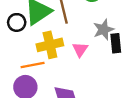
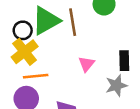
gray star: (104, 29) -> (116, 85), moved
yellow cross: (50, 45) -> (25, 52), moved, turned -30

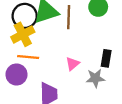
black circle: (23, 30) -> (25, 16), size x1.5
pink triangle: (87, 64) -> (73, 64), moved

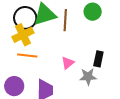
purple circle: (17, 75) -> (14, 86), moved

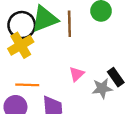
orange line: (27, 56) -> (27, 85), moved
black rectangle: (98, 59) -> (116, 77), moved, turned -42

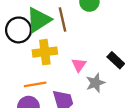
yellow cross: (21, 45) -> (45, 52), moved, turned 35
gray star: (102, 88) -> (95, 83), moved

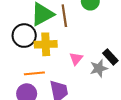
black circle: (19, 30) -> (24, 36), moved
gray star: (95, 83) -> (99, 68), moved

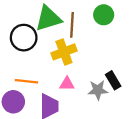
yellow cross: (46, 44) -> (64, 52), moved, turned -30
pink triangle: (76, 59) -> (67, 84), moved, turned 40

